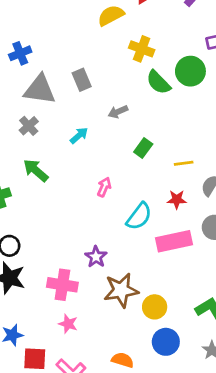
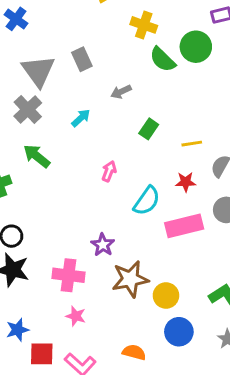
blue cross: (20, 53) -> (16, 19), moved, turned -30
gray triangle: (40, 90) -> (38, 71), turned 48
gray cross: (29, 126) -> (28, 109), size x1.4

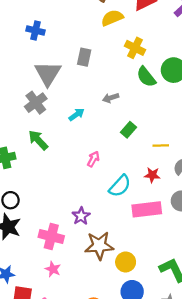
blue cross: (16, 19) -> (36, 31), turned -30
gray rectangle: (82, 59) -> (84, 57), moved, turned 30

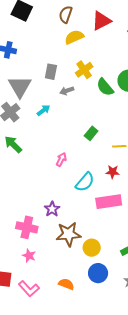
yellow cross: (135, 48) -> (84, 70), moved, turned 30
gray arrow: (111, 98) -> (67, 91), moved
cyan arrow: (77, 115) -> (43, 110), moved

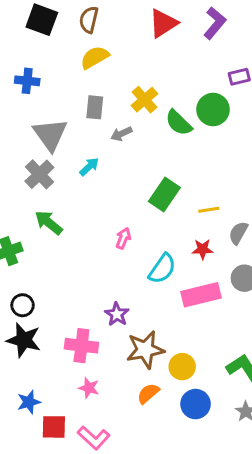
brown semicircle: (66, 14) -> (89, 20), moved
yellow semicircle: (74, 37) -> (95, 57), moved
green rectangle: (91, 133) -> (164, 194), size x1.5
orange semicircle: (66, 284) -> (148, 393), moved, turned -56

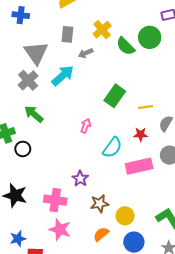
cyan arrow: (89, 167) -> (63, 76), size x1.6
black circle: (23, 305) -> (23, 149), moved
brown star: (145, 350) -> (100, 204), size x0.7
pink star: (89, 388) -> (60, 230), size x1.5

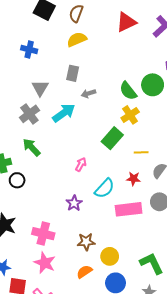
yellow cross: (102, 30) -> (130, 115), moved
gray triangle: (36, 53) -> (40, 88), size x0.7
purple star: (80, 179) -> (74, 203), moved

